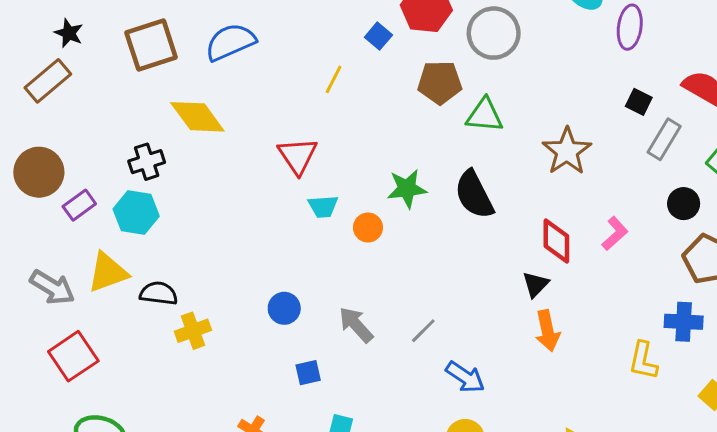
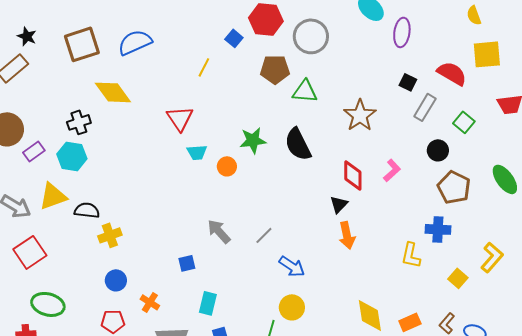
blue circle: (284, 308) -> (116, 280), moved

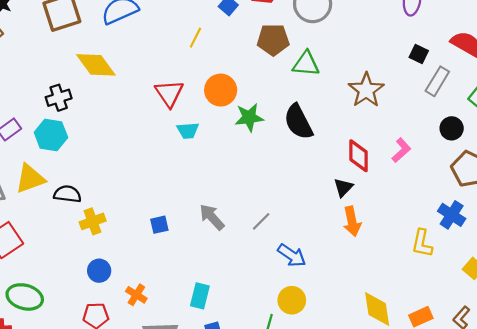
orange circle: (227, 166) -> (221, 90), moved, size x1.5
blue cross: (438, 229) -> (452, 215), turned 30
blue square: (187, 263) -> (159, 225), moved

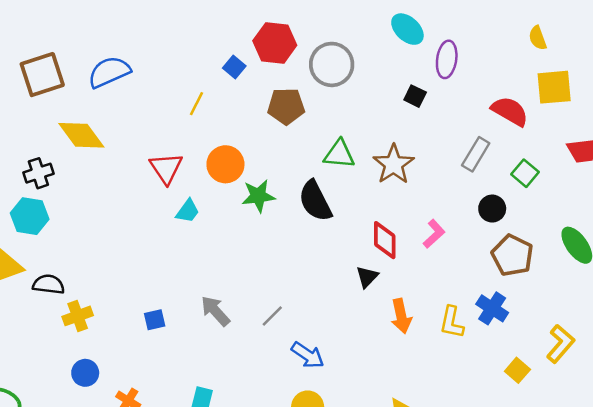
black square: (419, 54) -> (415, 96), moved
green triangle: (306, 64) -> (339, 154), moved
cyan trapezoid: (188, 131) -> (188, 211), turned -50
orange arrow: (352, 221) -> (401, 316), moved
yellow L-shape: (422, 243) -> (452, 322), moved

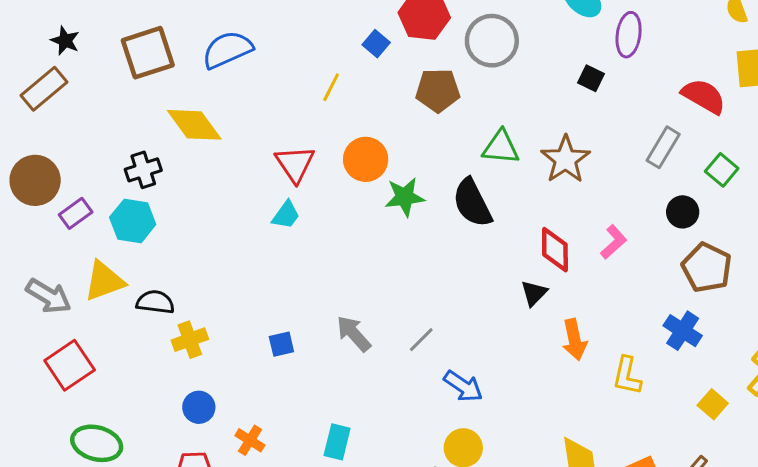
cyan trapezoid: (188, 211) -> (286, 215), moved
yellow L-shape: (452, 322) -> (627, 376), moved

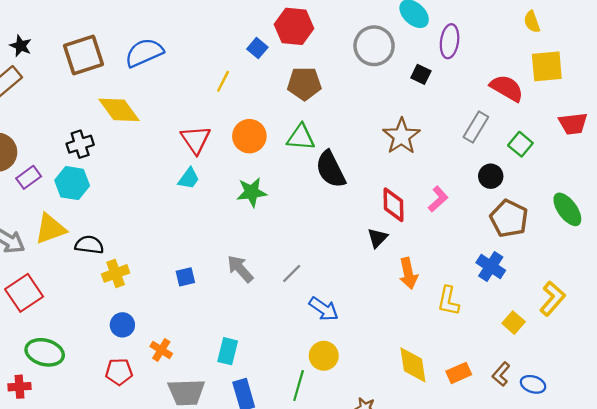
gray circle: (492, 41) -> (374, 46), moved
green triangle: (501, 147) -> (301, 137), moved
green star: (405, 197) -> (252, 192), moved

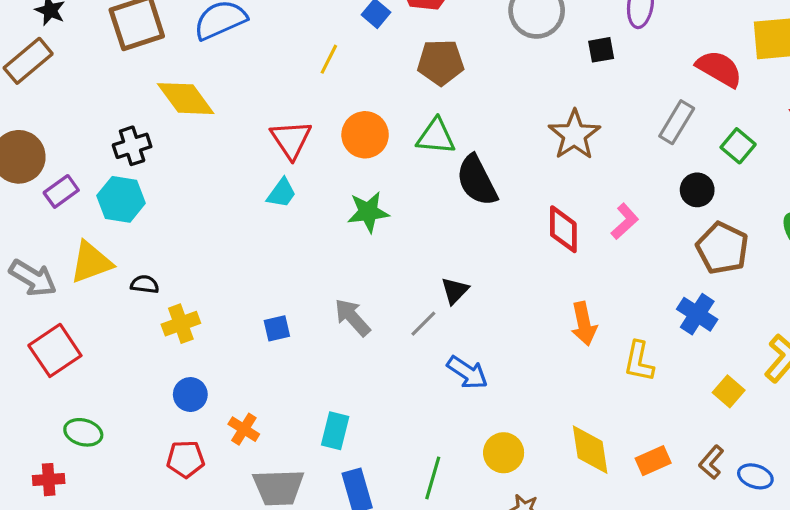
black square: (421, 74) -> (601, 50), turned -36
black triangle: (377, 238) -> (455, 291), moved
black semicircle: (89, 245) -> (145, 284), size x0.7
green ellipse: (45, 352) -> (83, 432), size x0.7
yellow circle: (324, 356) -> (504, 453), moved

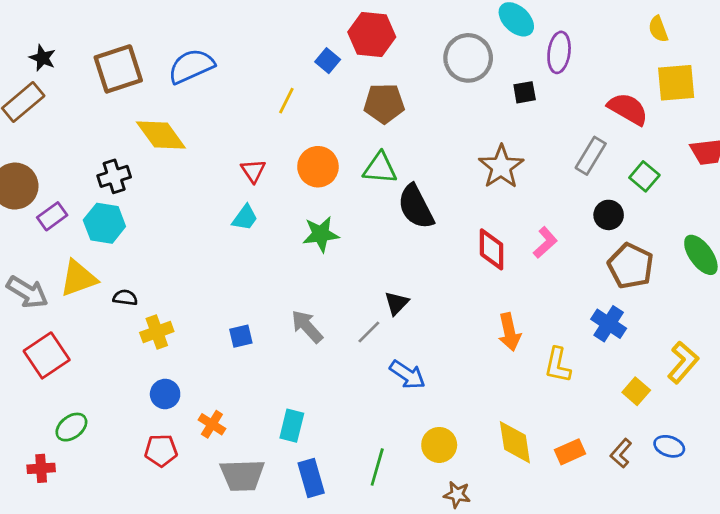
red triangle: (291, 140) -> (253, 171), size x0.7
green ellipse: (83, 432) -> (71, 427), turned -52
blue ellipse: (755, 476) -> (669, 446), moved

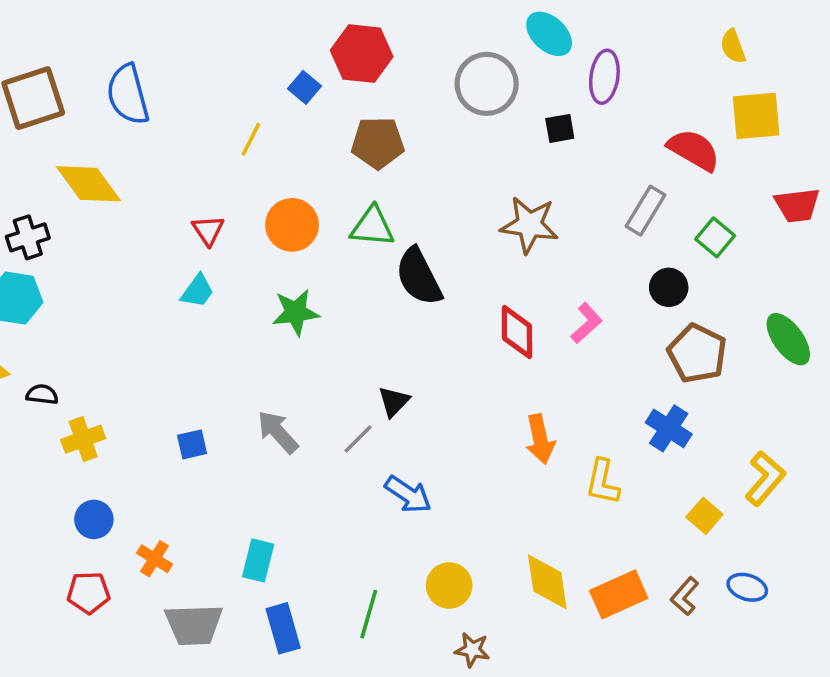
blue semicircle: (191, 66) -> (128, 95), turned -81
brown star: (501, 167) -> (529, 225), turned -30
orange rectangle: (570, 452) -> (619, 594), size x1.4

